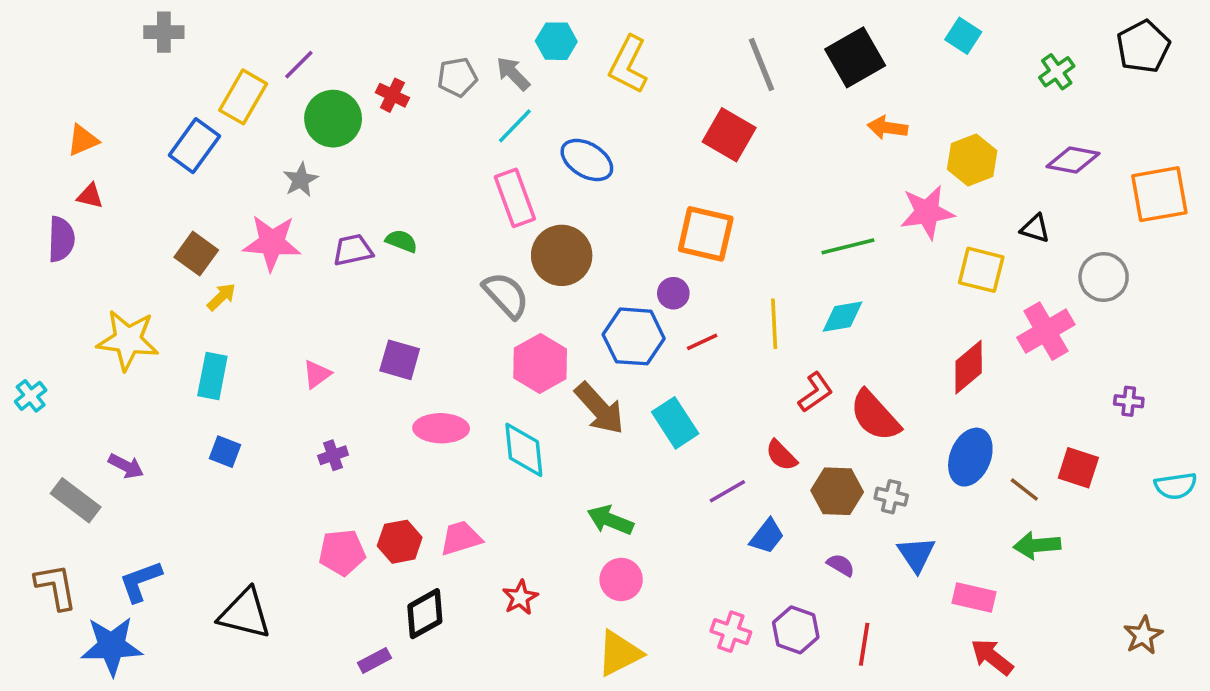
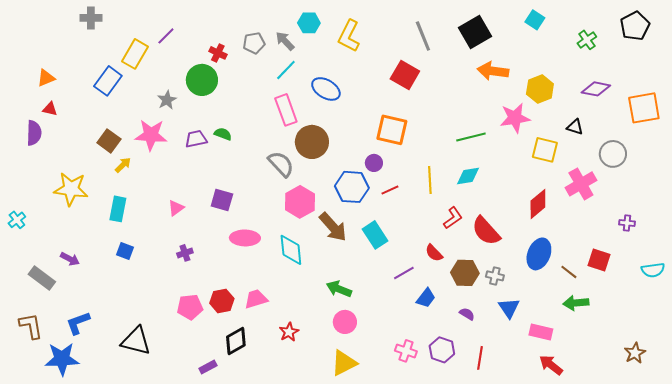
green circle: (333, 119) -> (202, 80), moved
orange arrow: (888, 128) -> (493, 71), size x1.4

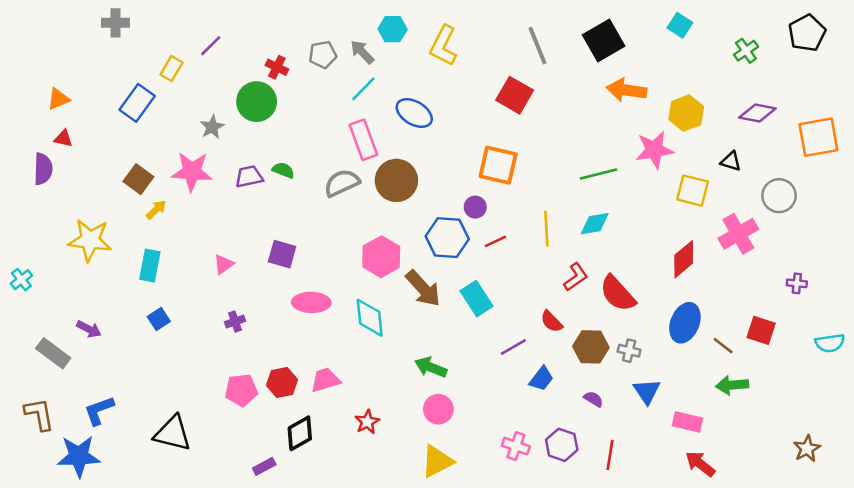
yellow rectangle: (135, 54) -> (171, 69), size x0.7
gray semicircle: (281, 164) -> (342, 183), moved, turned -72
blue square: (125, 251) -> (159, 319), turned 36

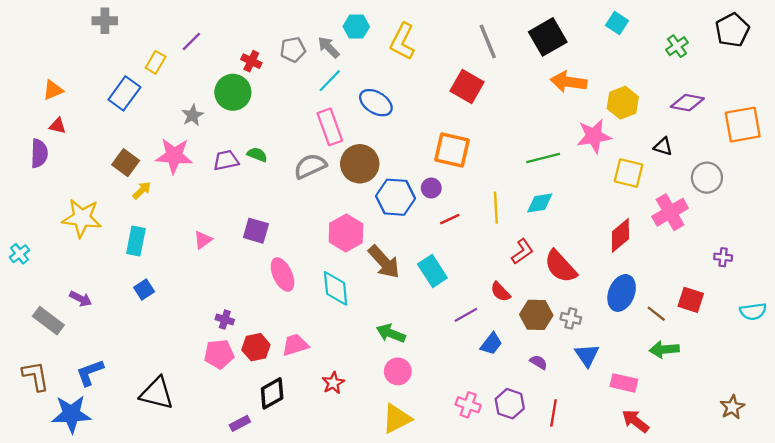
blue hexagon: (447, 238) -> (396, 197), moved
pink ellipse: (311, 302) -> (282, 275), turned 64
purple cross: (235, 321) -> (225, 319), moved, turned 36

